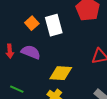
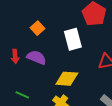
white rectangle: (54, 25) -> (73, 39), moved

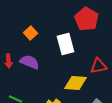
yellow diamond: (67, 79) -> (76, 83), moved

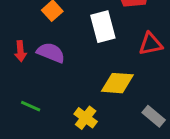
red triangle: (99, 66) -> (151, 44), moved

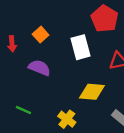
red arrow: (20, 51) -> (12, 44), moved

